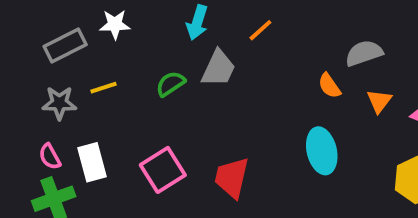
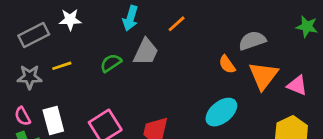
orange triangle: (379, 101) -> (263, 76), size x1.6
cyan ellipse: (322, 151) -> (221, 112), turned 64

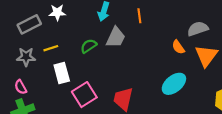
orange line: (177, 24) -> (139, 16), turned -56
white rectangle: (53, 120) -> (62, 73), moved

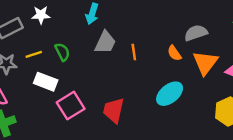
orange line: (139, 16) -> (134, 52), moved
green semicircle: (89, 46) -> (62, 52), moved, turned 98
white rectangle: (62, 73) -> (46, 82), turned -54

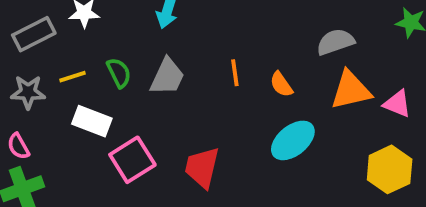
gray trapezoid: (105, 42) -> (167, 77), moved
orange semicircle: (174, 53) -> (281, 84), moved
orange triangle: (205, 63) -> (351, 90), turned 40

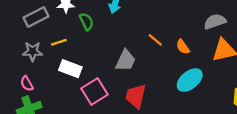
green semicircle: (119, 73) -> (86, 22), moved
orange line: (235, 73) -> (155, 40), turned -42
gray trapezoid: (167, 77) -> (125, 61), moved

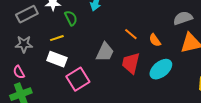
yellow line: (59, 42) -> (57, 38), moved
red trapezoid: (136, 96) -> (131, 63), moved

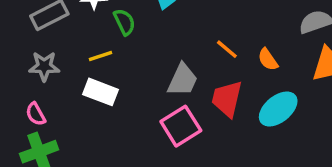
pink square: (78, 79) -> (181, 126), moved

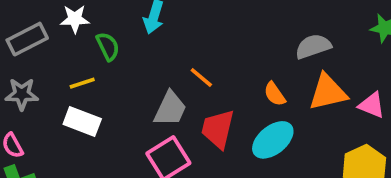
orange line: (227, 49) -> (201, 78), moved
orange semicircle: (268, 59) -> (275, 94), moved

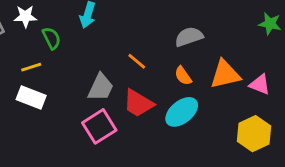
gray semicircle: (313, 46) -> (189, 37), moved
orange line: (201, 78) -> (137, 61), moved
red trapezoid: (218, 129) -> (138, 103), turned -72

